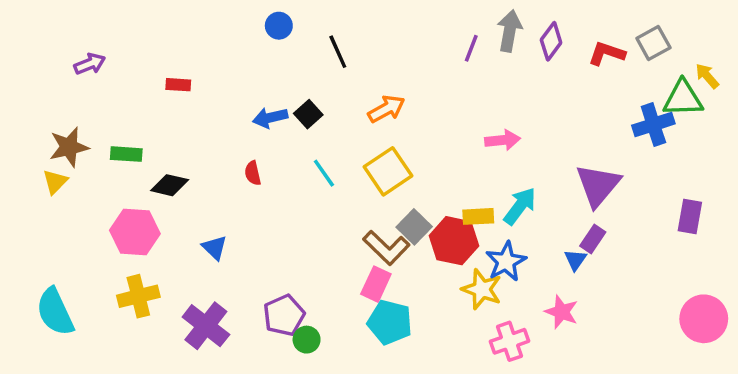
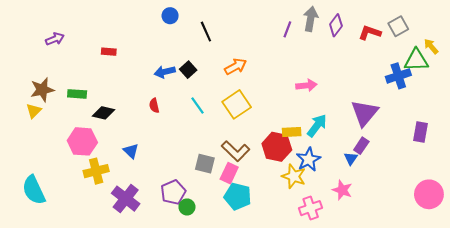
gray square: (414, 227) -> (205, 164), moved, turned -30
yellow cross: (138, 296) -> (96, 171), moved

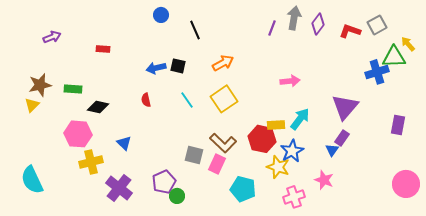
black square: (188, 70) -> (178, 66), turned -35
cyan pentagon: (238, 196) -> (243, 189), moved

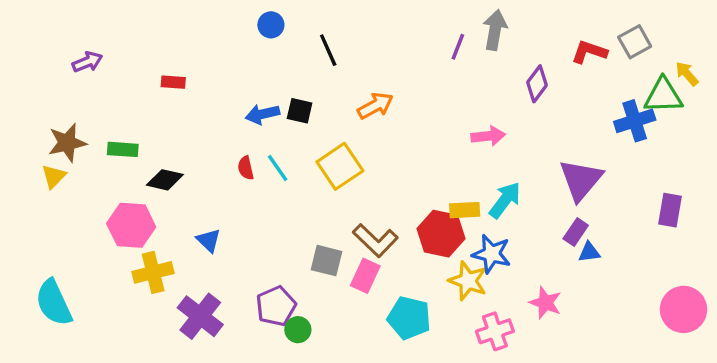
purple diamond: (318, 24) -> (537, 84), moved
yellow square: (224, 99) -> (340, 166), moved
cyan line: (187, 100) -> (278, 168), moved
blue triangle: (332, 150) -> (589, 252), moved, turned 48
blue star: (292, 151) -> (492, 254), turned -30

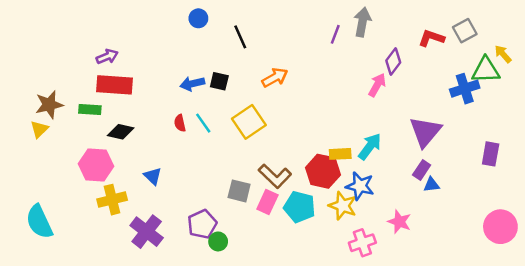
purple arrow: (87, 62) -> (107, 57), moved
red rectangle: (173, 82) -> (115, 85), moved, size x2.0
pink arrow: (488, 136) -> (377, 85), moved, turned -55
cyan pentagon: (409, 318) -> (299, 207), moved

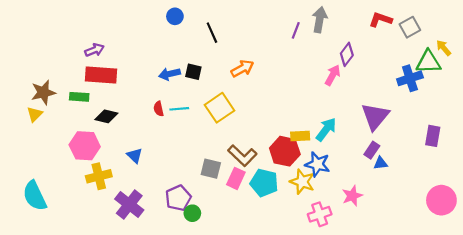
red L-shape: (431, 38) -> (381, 20), moved
cyan line: (203, 123) -> (179, 109), turned -60
pink star: (399, 222) -> (352, 196), turned 30

